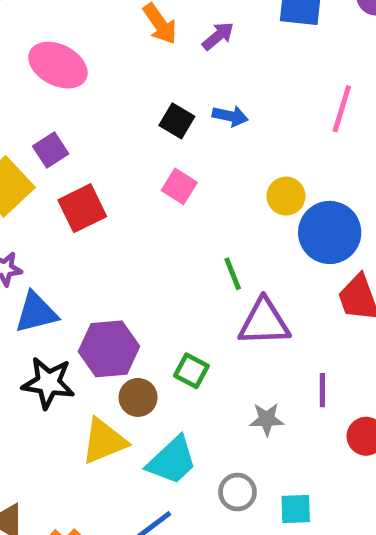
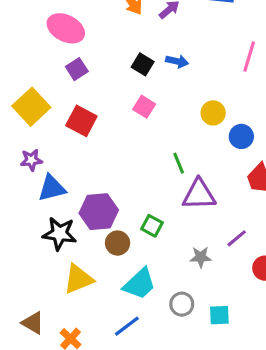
purple square: (51, 150) -> (77, 69), moved
red square: (82, 208) -> (81, 121), turned -36
blue circle: (330, 232) -> (241, 136), size x0.6
purple line: (322, 390) -> (237, 238), turned 50
yellow triangle: (104, 441) -> (78, 279), moved

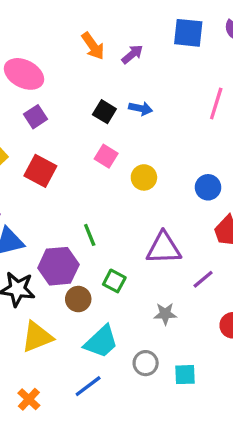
yellow circle: (213, 113) -> (144, 177), moved
green line: (179, 163) -> (90, 235), moved
purple line: (237, 238) -> (203, 279), moved

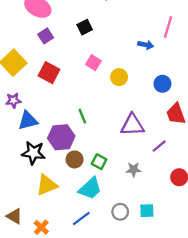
blue arrow: (141, 108) -> (146, 45), moved
black square: (104, 112) -> (85, 27), moved, turned 32
green square: (114, 281) -> (99, 162), moved
gray circle: (146, 363) -> (120, 212), moved

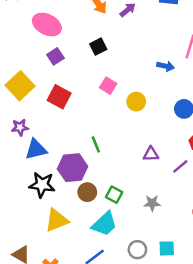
purple triangle: (132, 125) -> (151, 154), size x0.6
purple line: (159, 146) -> (180, 166), moved

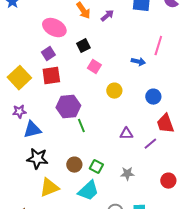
pink ellipse: (47, 25) -> (54, 28), moved
pink square: (108, 86) -> (94, 67), moved
red square: (59, 97) -> (51, 76), moved, turned -36
purple hexagon: (73, 168) -> (68, 107), moved

